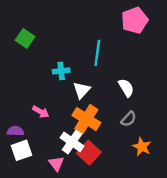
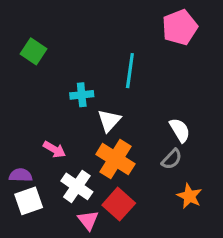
white semicircle: (126, 88) -> (180, 130), moved
white cross: (72, 142) -> (77, 186), moved
pink triangle: (56, 164) -> (88, 220), moved

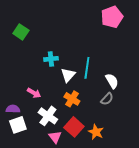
cyan line: (130, 71) -> (87, 68), moved
orange cross: (115, 159) -> (72, 99), size x0.7
orange star: (189, 196) -> (96, 132), moved

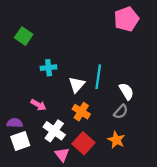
cyan cross: (51, 59) -> (49, 68), moved
orange star: (96, 132) -> (116, 140), moved

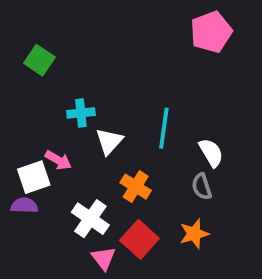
white triangle: (77, 85) -> (109, 141), moved
pink arrow: (38, 105) -> (58, 160), moved
gray semicircle: (121, 112) -> (202, 187), turned 119
orange star: (116, 140) -> (194, 234), turned 30
white square: (20, 141) -> (34, 177), moved

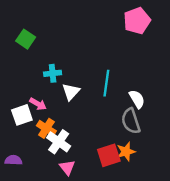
orange cross: (136, 187) -> (46, 128), moved
gray semicircle: (202, 187) -> (131, 121), size x1.5
purple semicircle: (24, 205) -> (13, 160), moved
red square: (139, 239) -> (109, 155), moved, turned 30

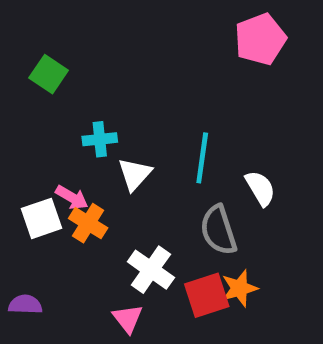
gray semicircle: (131, 121) -> (218, 230), moved
orange cross: (46, 128) -> (88, 223), moved
white cross: (59, 142) -> (151, 270), moved

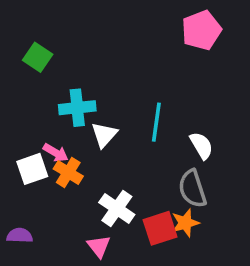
cyan cross: (100, 139) -> (77, 108), size x1.4
gray semicircle: (218, 230) -> (192, 189), moved

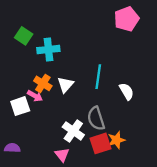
cyan cross: (77, 108) -> (48, 50), moved
orange cross: (68, 173) -> (43, 83), moved
gray semicircle: (192, 189) -> (96, 119), moved

